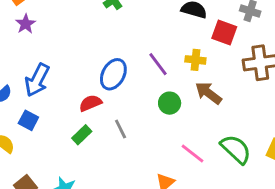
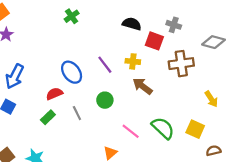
blue ellipse: (113, 74) -> (72, 72), turned -65
green circle: (170, 103) -> (105, 100), moved

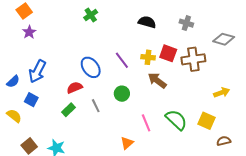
red square: (154, 41) -> (168, 53), moved
yellow arrow: (211, 99) -> (222, 93), turned -77
pink line: (131, 131) -> (146, 123), turned 30

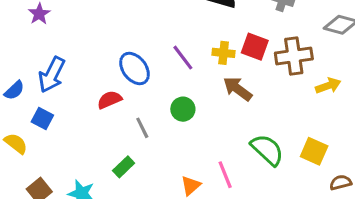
yellow arrow: (222, 93) -> (328, 86), moved
green rectangle: (68, 110) -> (124, 167), moved
pink line: (146, 123) -> (225, 175), moved

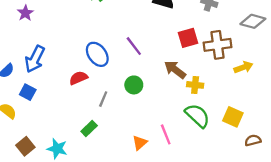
red square: (255, 47) -> (188, 38), turned -36
yellow cross: (224, 53) -> (195, 85), moved
gray line: (142, 128) -> (103, 99), turned 49

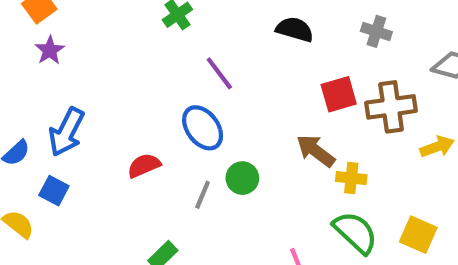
purple line: (134, 46) -> (219, 73), moved
blue ellipse: (97, 54) -> (203, 128), moved
gray line: (103, 99) -> (203, 195), moved

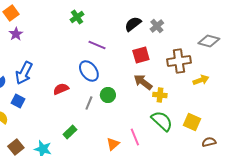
black semicircle: (295, 29) -> (133, 24), turned -54
gray cross: (376, 31) -> (157, 26), moved, turned 32
purple line: (219, 73) -> (97, 45), turned -30
red square: (339, 94) -> (141, 55), moved

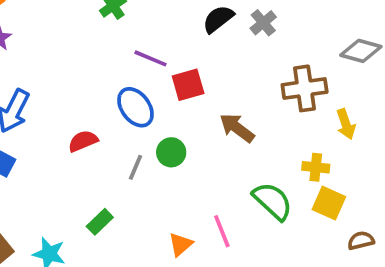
red square: (141, 55) -> (188, 85), moved
yellow arrow: (201, 80) -> (346, 124), turned 91
yellow cross: (160, 95) -> (316, 167), moved

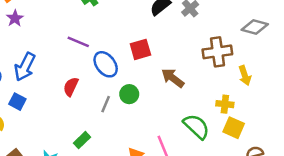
purple line: (151, 58) -> (78, 42), moved
red semicircle: (83, 141) -> (71, 87), turned -42

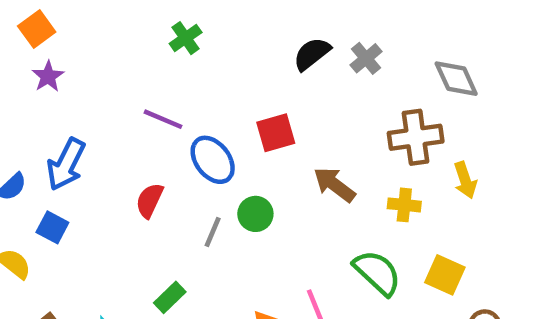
gray diamond: (255, 27) -> (456, 79), moved, turned 50
yellow cross: (225, 104) -> (404, 205), moved

